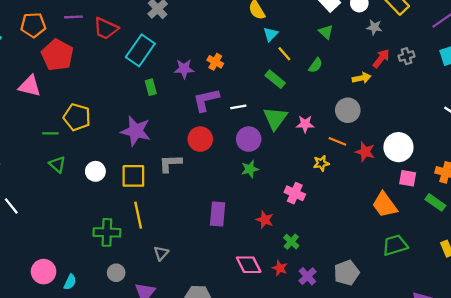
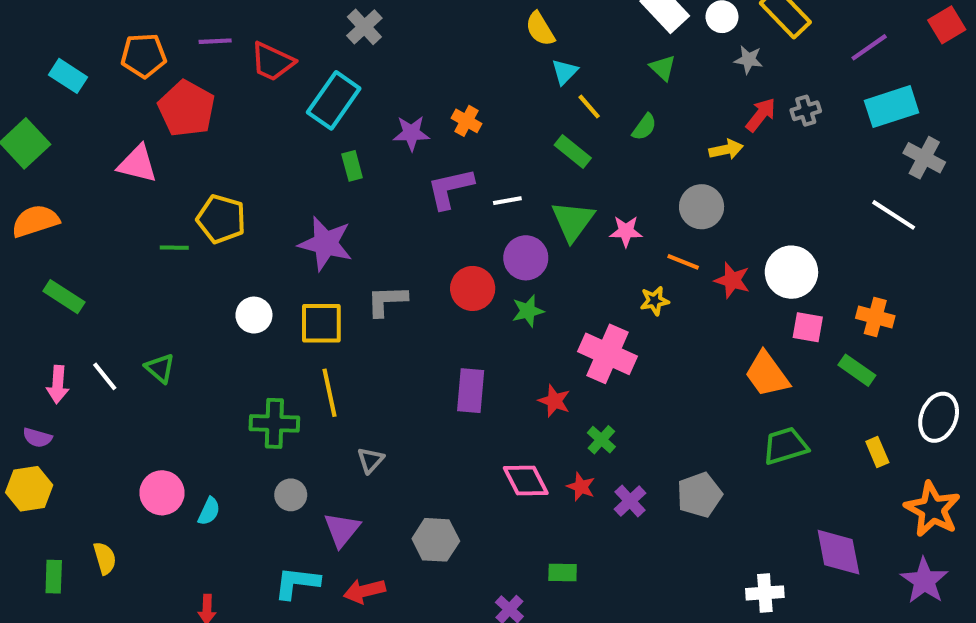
red circle: (200, 139) -> (473, 288), moved
green triangle: (57, 164) -> (160, 368), moved
pink cross: (295, 193) -> (608, 354), size x1.5

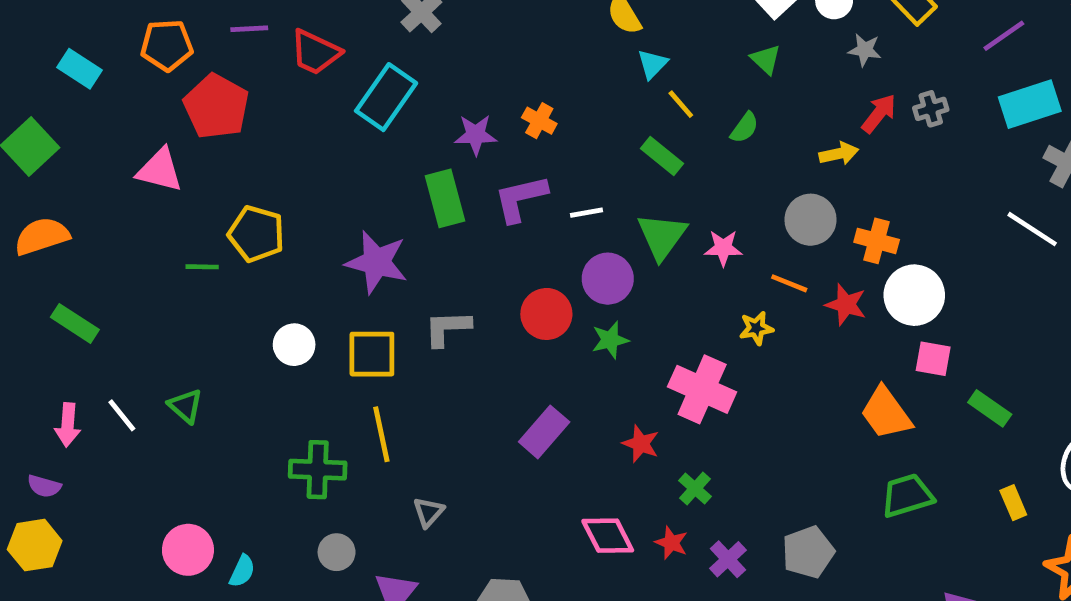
green rectangle: (352, 166) -> (445, 198), moved, size x1.6
orange cross: (875, 317) -> (877, 241), moved
purple rectangle: (471, 391) -> (544, 432), turned 36

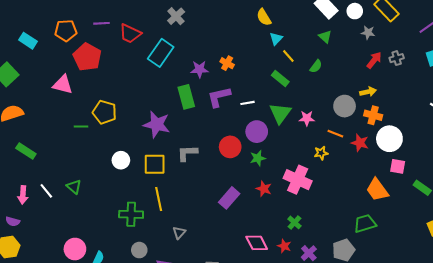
yellow arrow: (839, 154) -> (368, 92), moved
red star: (641, 444) -> (264, 189), moved
green trapezoid: (907, 496) -> (365, 223), moved

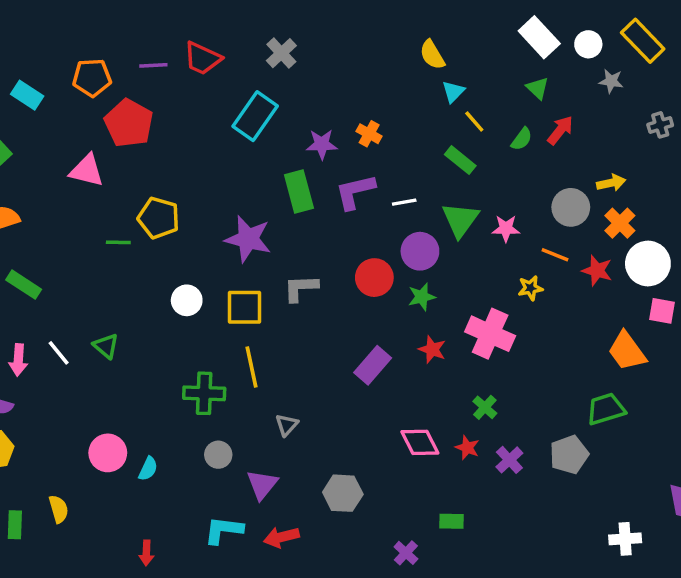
red trapezoid: (130, 34) -> (202, 58), moved
red arrow: (374, 60) -> (560, 130), moved
orange cross: (373, 115) -> (620, 223), turned 30

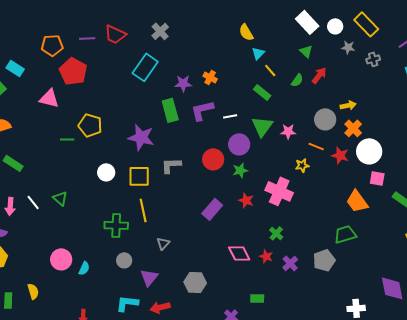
cyan rectangle: (27, 95) -> (15, 68), moved
gray cross: (660, 125) -> (373, 59), moved

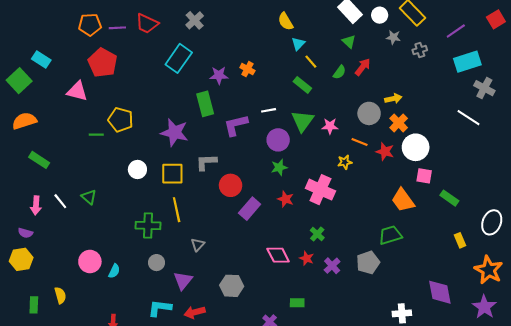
orange pentagon: (52, 45) -> (90, 25), moved
purple L-shape: (202, 110) -> (236, 125), moved
red circle: (213, 159) -> (231, 185), moved

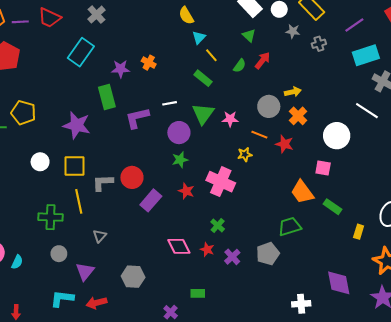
white circle: (416, 147) -> (337, 136), moved
gray L-shape: (206, 162) -> (103, 183), moved
green rectangle: (449, 198) -> (332, 207), moved
yellow rectangle: (460, 240) -> (359, 232), turned 40

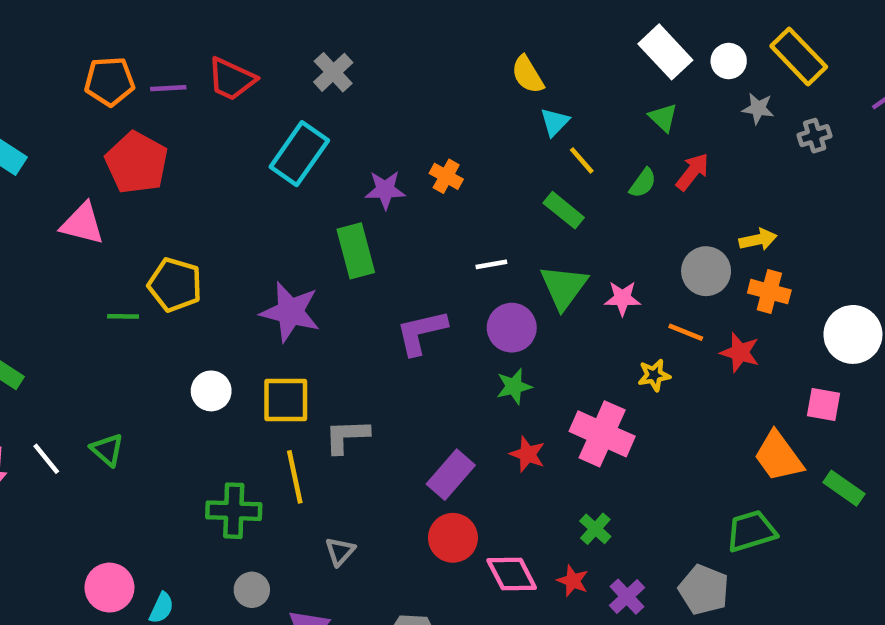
orange cross: (298, 116) -> (769, 292), turned -30
purple L-shape: (137, 118) -> (421, 332), moved
red circle: (132, 177) -> (453, 538), moved
gray pentagon: (268, 254) -> (704, 590), turned -30

